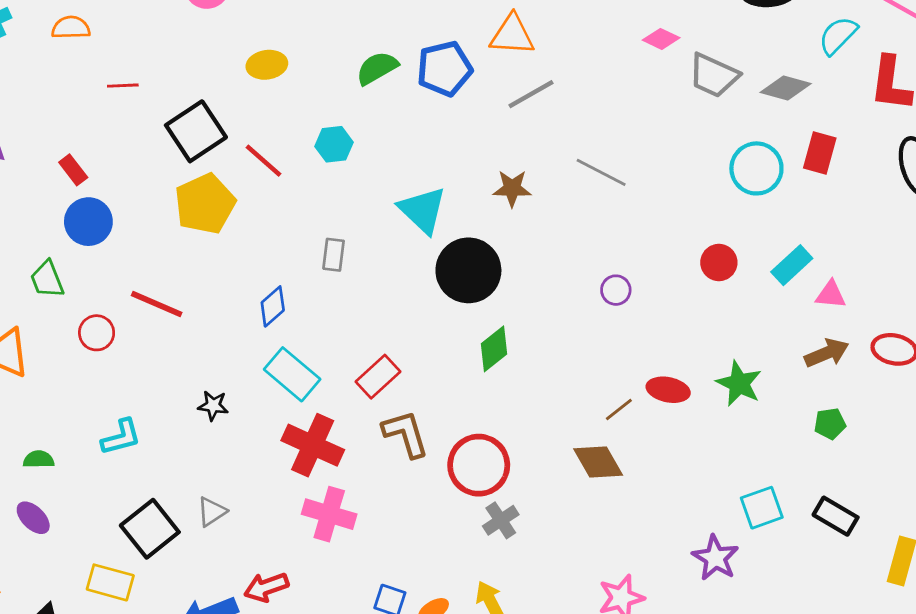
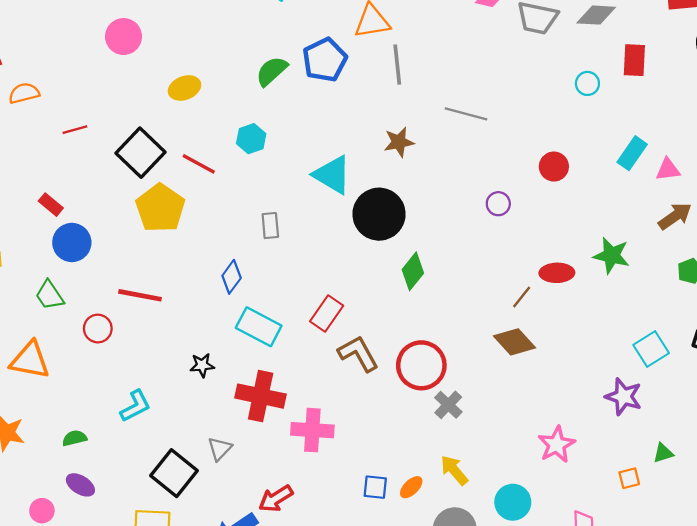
gray line: (531, 94) -> (397, 65), turned -54
cyan circle: (756, 168) -> (587, 83), size x0.6
red circle: (719, 263) -> (554, 167), moved
red cross: (313, 445) -> (261, 396), moved

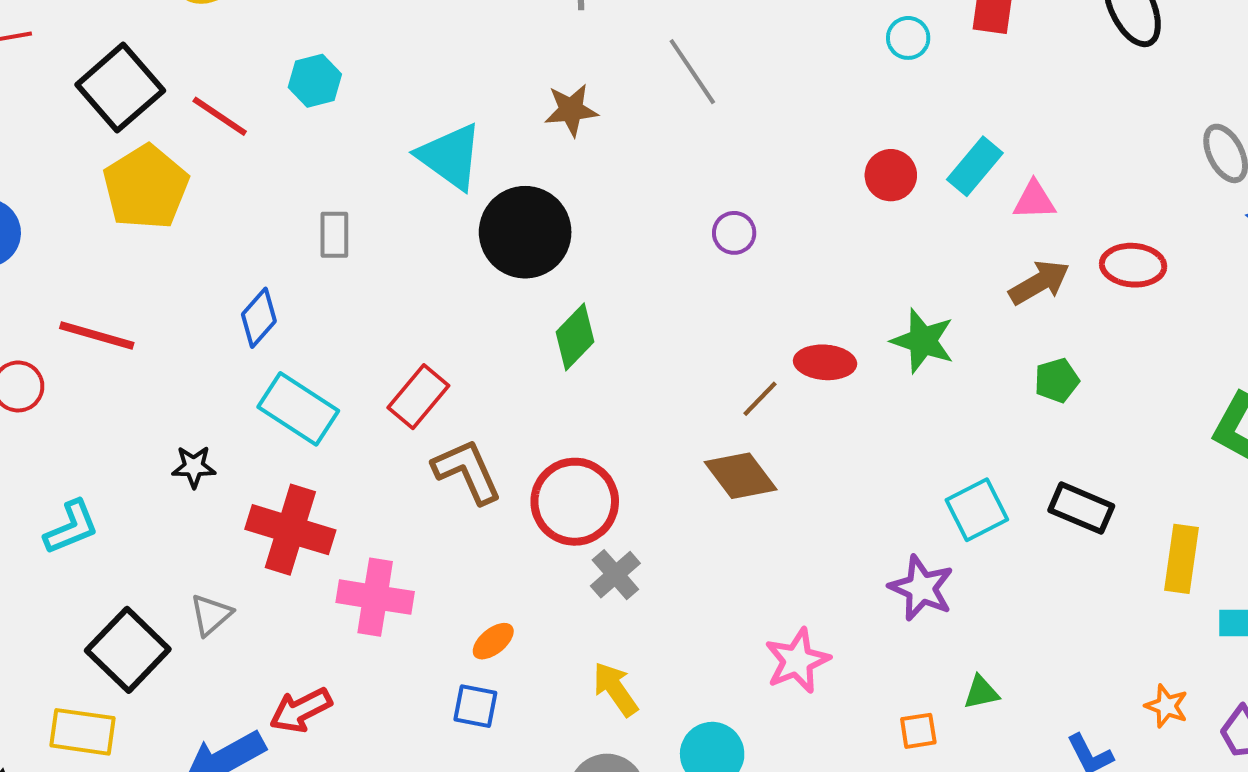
gray line: (466, 114) -> (692, 72), turned 36
red circle: (554, 167) -> (891, 175), moved
orange ellipse: (411, 487) -> (493, 641), moved

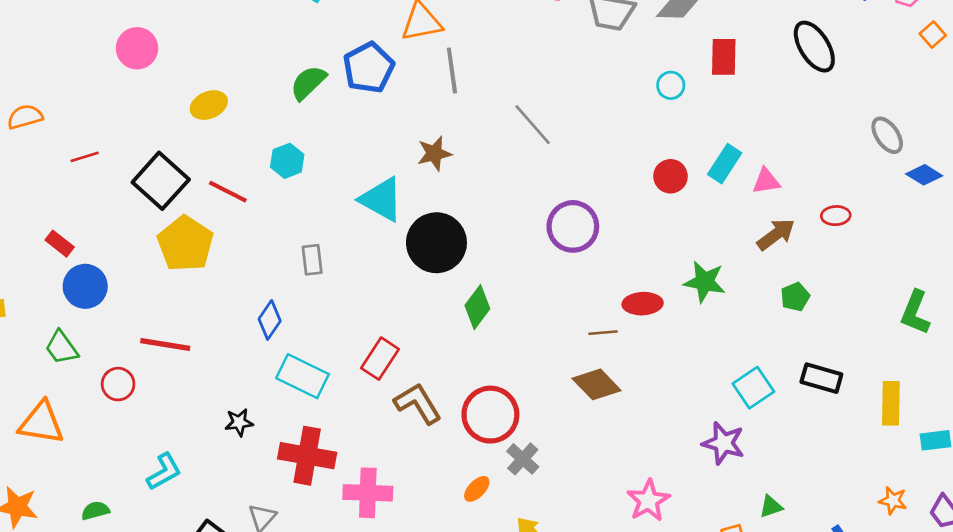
brown star: (571, 110) -> (434, 154), moved
purple circle: (734, 233) -> (573, 226), size x1.8
red ellipse: (1133, 265) -> (836, 216), size x0.7
brown line: (760, 399) -> (603, 333), turned 48
orange ellipse: (493, 641) -> (477, 489), moved

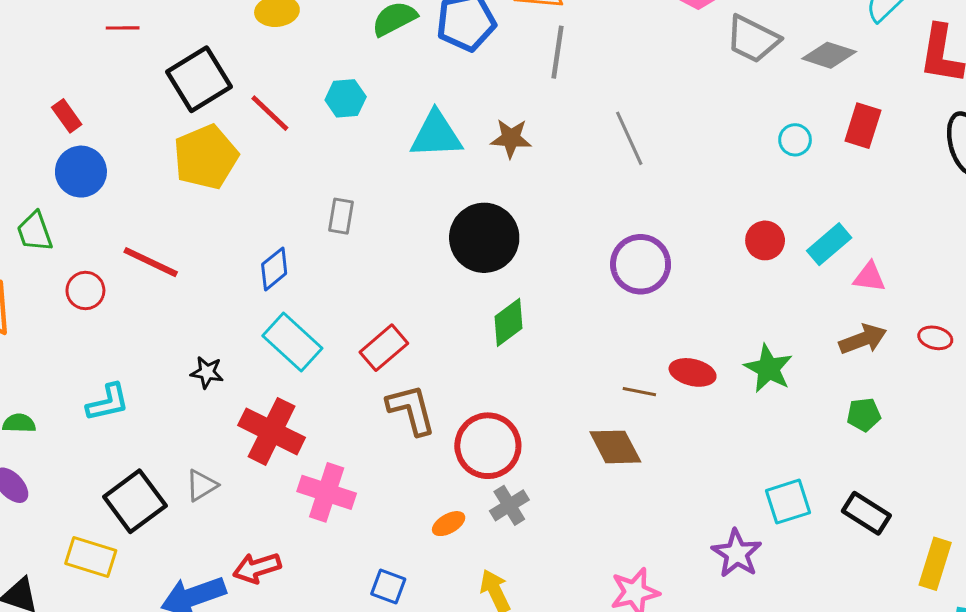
cyan triangle: (381, 199) -> (436, 135), moved, turned -48

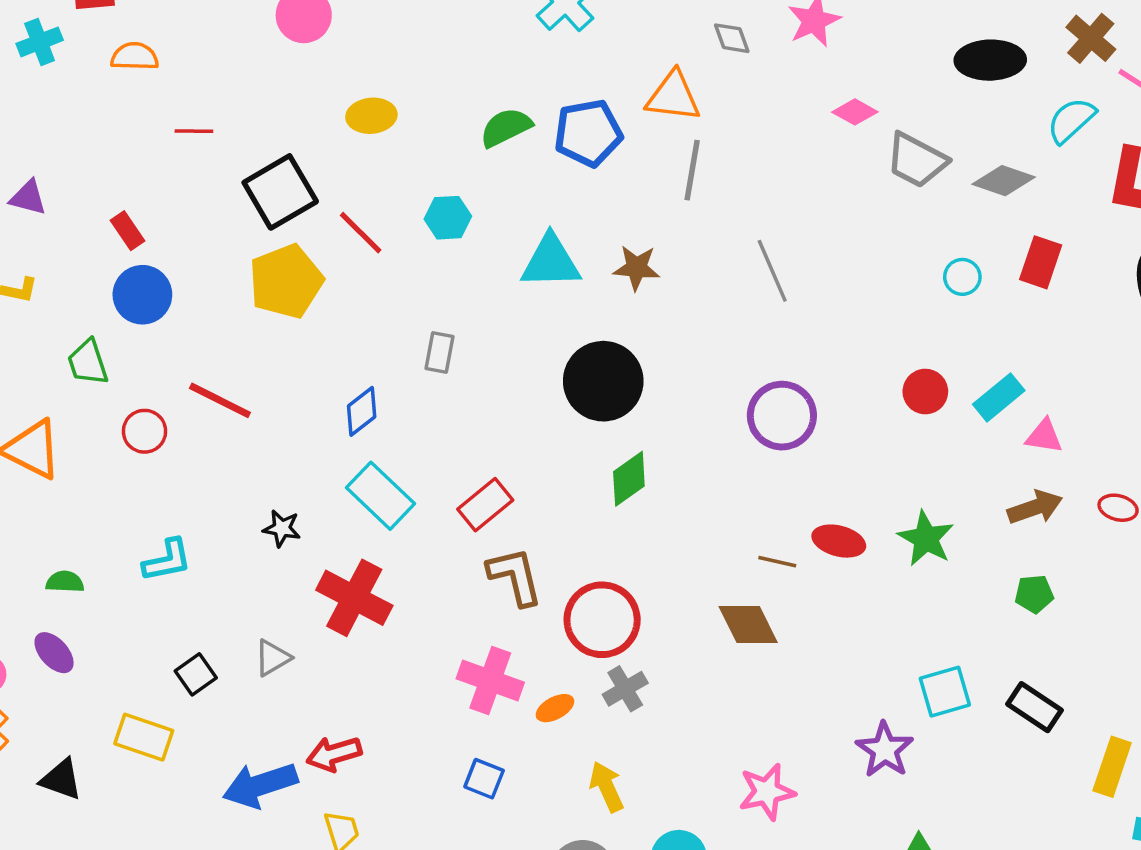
pink cross: (327, 492) -> (490, 680), moved
black square: (135, 501) -> (196, 674), size x0.6

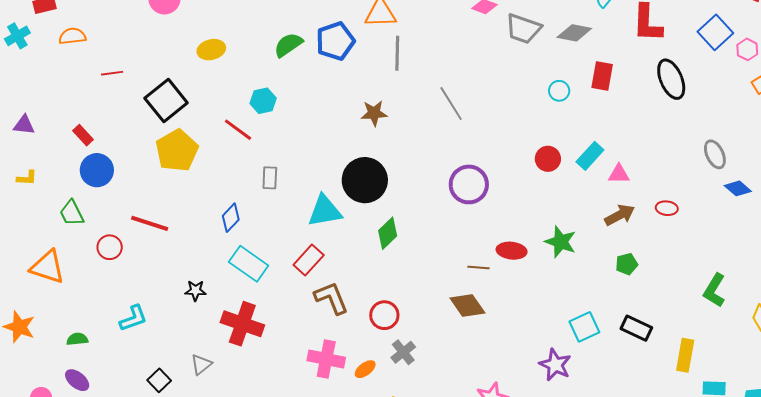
red line: (361, 233) -> (238, 130), moved
cyan triangle: (551, 262) -> (325, 211), moved
red circle: (602, 620) -> (384, 315), size x0.7

